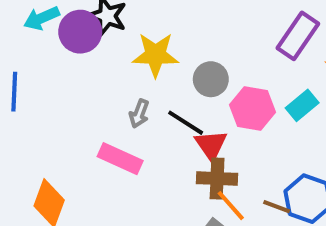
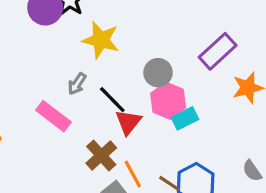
gray circle: (211, 79) -> (158, 73), moved
cyan rectangle: (302, 105) -> (185, 118), moved
brown cross: (217, 179) -> (101, 155), moved, turned 32

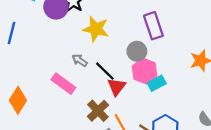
purple rectangle: (218, 51) -> (153, 26), moved, turned -65
gray arrow: (77, 84) -> (80, 60), turned 91

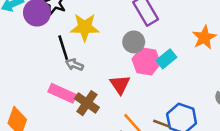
black line: (105, 71) -> (63, 48), moved, turned 40
cyan rectangle: (157, 83) -> (166, 59), moved
brown cross: (98, 111) -> (87, 103), moved

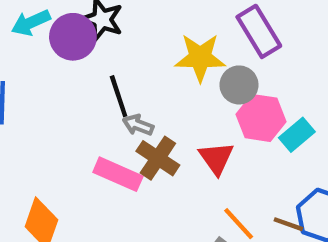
yellow star: (85, 27) -> (200, 58), moved
cyan rectangle: (166, 59) -> (297, 135), moved
brown cross: (87, 103) -> (158, 158), moved

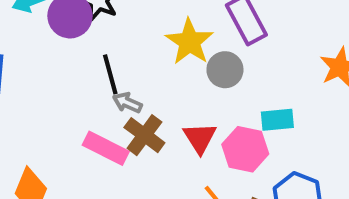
yellow star: (200, 58) -> (189, 42), turned 30
pink hexagon: (261, 118) -> (245, 149), moved
cyan rectangle: (297, 135) -> (277, 120), turned 32

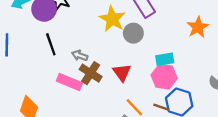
black line: (110, 74) -> (51, 44), moved
pink hexagon: (245, 149) -> (164, 77), moved

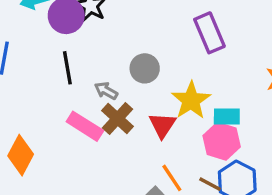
yellow star: (112, 19) -> (191, 100), moved
gray circle: (133, 33) -> (145, 68), moved

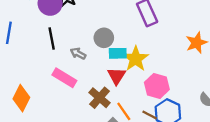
cyan rectangle: (227, 116) -> (118, 53), moved
brown cross: (117, 119) -> (100, 98), moved

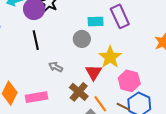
gray arrow: (78, 53) -> (56, 67), moved
cyan rectangle: (118, 53) -> (96, 21), moved
pink rectangle: (64, 78) -> (36, 97), moved, turned -40

